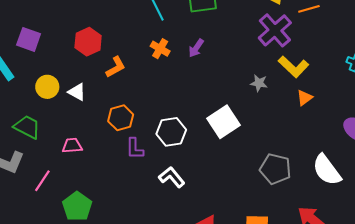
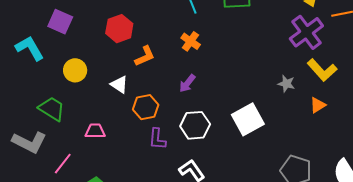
purple arrow: (196, 48) -> (187, 83), moved
white triangle: (77, 92) -> (119, 85), moved
orange triangle: (305, 98) -> (318, 105), moved

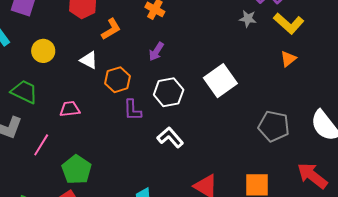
gray star: (286, 84) -> (248, 19), moved

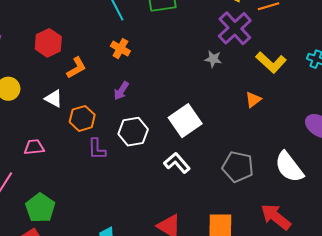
yellow L-shape: (289, 23) -> (271, 62), moved
white L-shape: (170, 137) -> (177, 163), moved

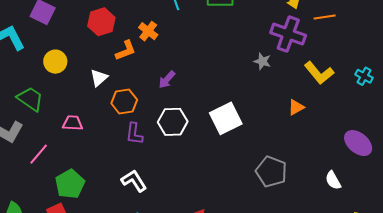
purple cross: (235, 28) -> (288, 34), turned -36
orange cross: (120, 49) -> (148, 31), moved
white triangle: (54, 99) -> (99, 78), turned 42
white L-shape: (177, 163) -> (134, 181), moved
white semicircle: (289, 167) -> (333, 180), moved, size x0.6

